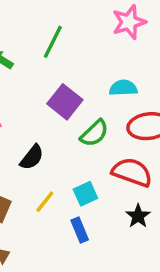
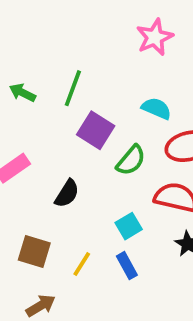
green line: (53, 42) -> (73, 88), moved
cyan semicircle: (123, 88) -> (156, 108), turned 32
yellow line: (45, 202) -> (82, 264), moved

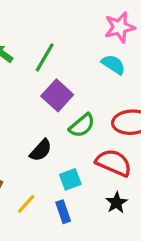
cyan semicircle: (156, 108) -> (113, 64), moved
black semicircle: (67, 194) -> (41, 150), moved

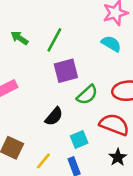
purple square: (57, 95) -> (66, 71), turned 35

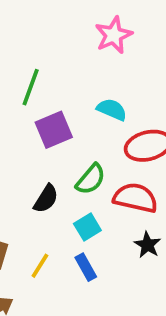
cyan semicircle: (111, 44) -> (112, 110), moved
green semicircle: (87, 95) -> (91, 179), moved

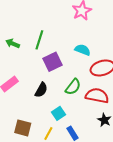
black semicircle: (46, 199) -> (41, 90), moved
cyan square: (87, 227) -> (59, 113), moved

